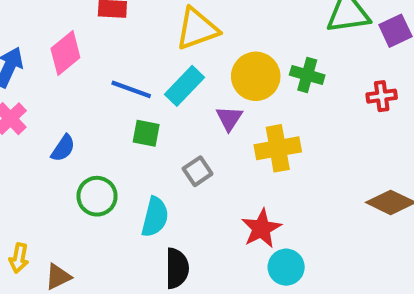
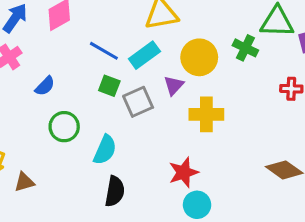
green cross: (307, 75) -> (245, 48), moved
gray square: (198, 171) -> (138, 102), moved, size x1.4

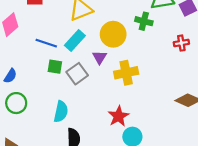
green circle: (64, 127) -> (16, 103), moved

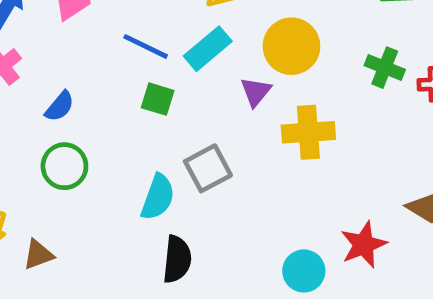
green cross: (144, 21) -> (385, 68), moved
gray square: (77, 74) -> (208, 168), moved
red star: (119, 116) -> (364, 245), moved

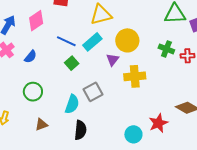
green square: (158, 99) -> (72, 63), turned 32
blue semicircle: (60, 106) -> (31, 57), moved
brown triangle: (38, 255) -> (41, 125), moved

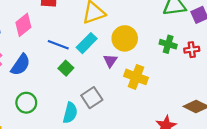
blue semicircle: (31, 57) -> (20, 65), size x1.5
yellow cross: (135, 76) -> (136, 77), turned 30

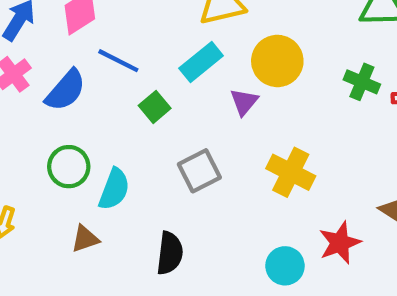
blue line: (58, 45) -> (118, 61), moved
yellow cross: (136, 77) -> (291, 172), moved
cyan semicircle: (70, 113) -> (114, 189), moved

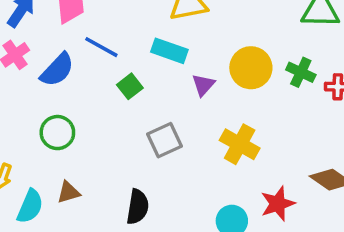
yellow circle: (277, 61) -> (251, 68), moved
cyan rectangle: (201, 62) -> (169, 51), turned 56
cyan semicircle: (114, 189) -> (30, 206), moved

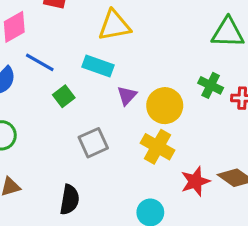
yellow circle: (251, 68) -> (165, 106), moved
red star: (278, 204) -> (195, 181), moved

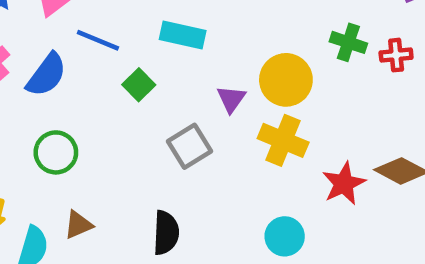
purple triangle: (127, 96) -> (231, 99), moved

